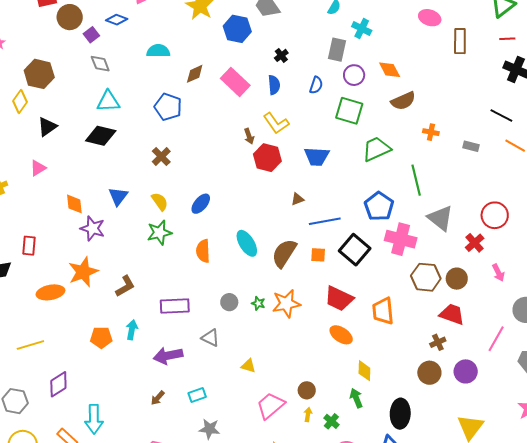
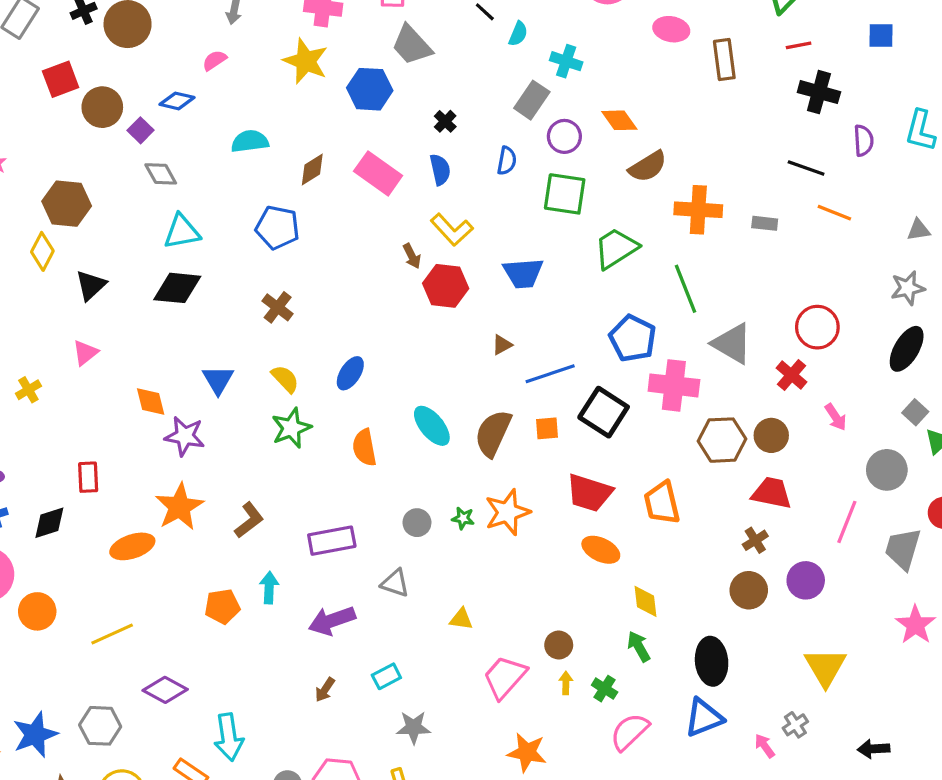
gray rectangle: (337, 50) -> (532, 100), turned 30
orange cross: (431, 132) -> (698, 210), size x1.8
purple diamond: (58, 384) -> (165, 690), turned 68

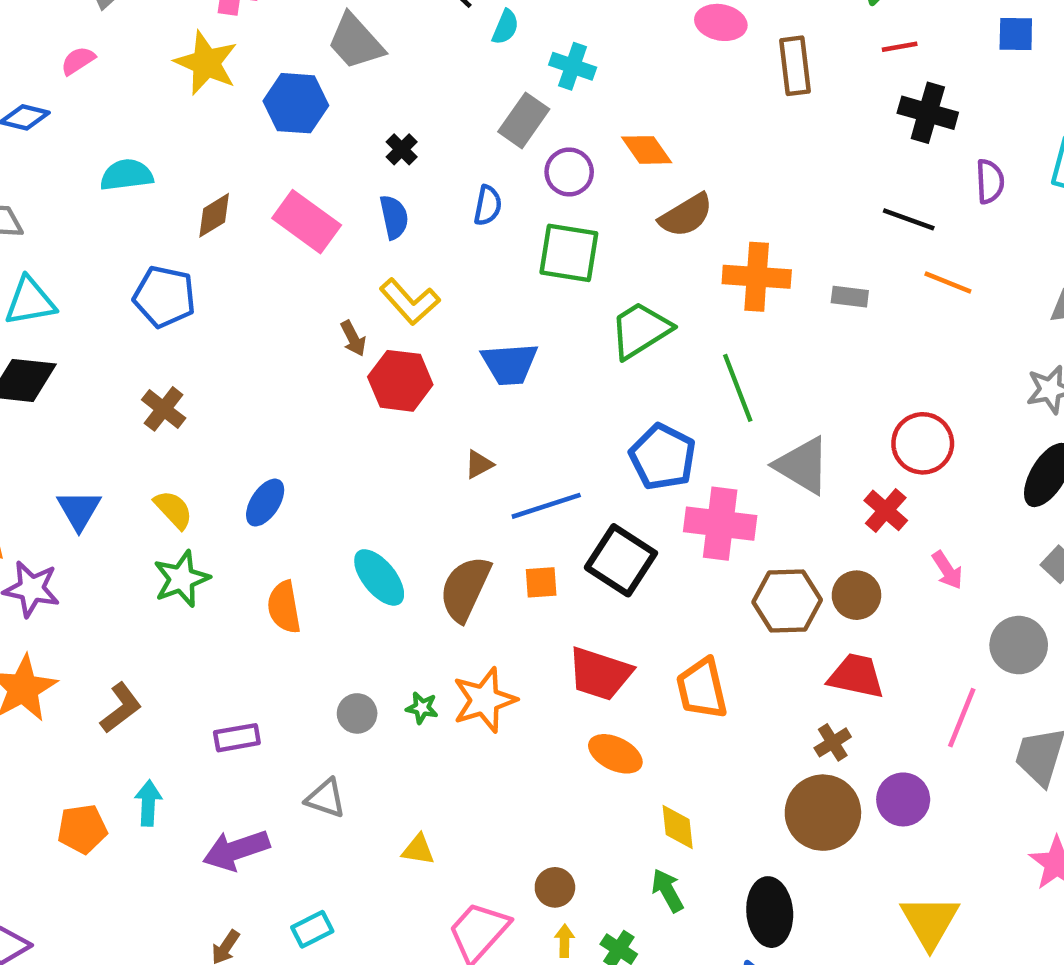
purple rectangle: (332, 541) -> (237, 738), size x0.7
brown circle: (749, 590) -> (823, 813), size x1.4

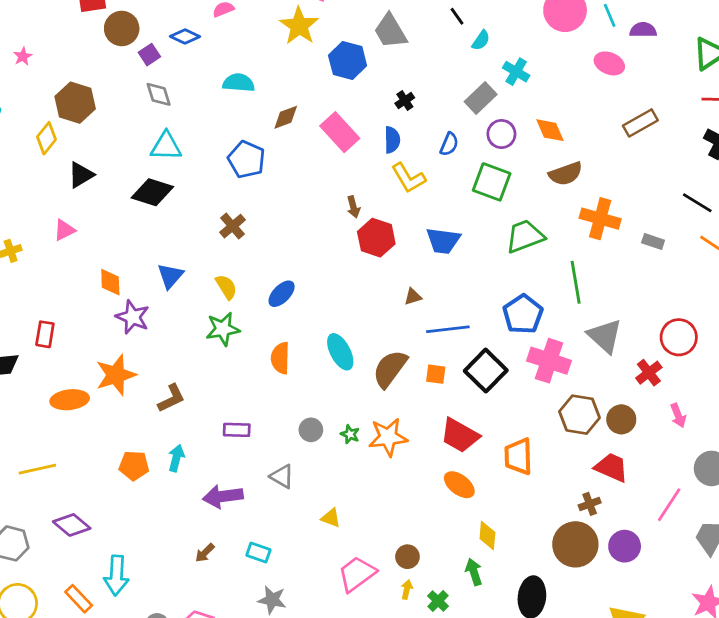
brown rectangle: (795, 66) -> (640, 123), moved, turned 56
yellow L-shape: (410, 302) -> (408, 178), moved
cyan rectangle: (312, 929) -> (258, 553), turned 35

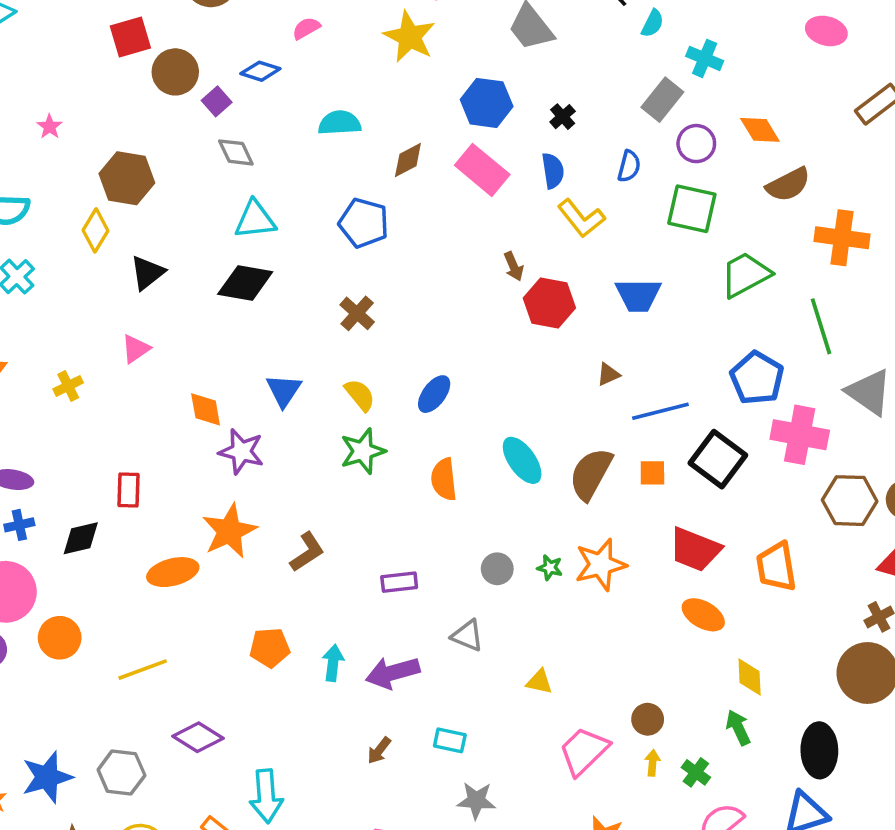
blue hexagon: (348, 60) -> (487, 103), moved
cyan arrow: (176, 458) -> (333, 663), moved

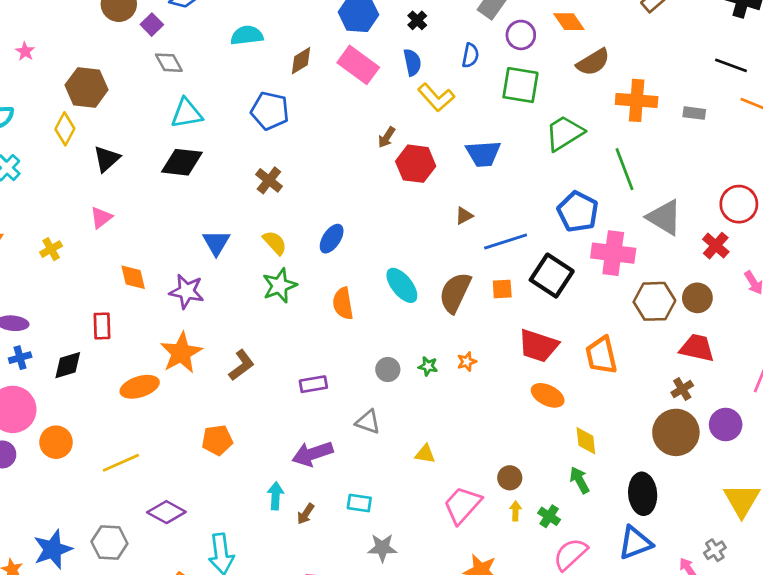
brown arrow: (514, 266) -> (387, 137), turned 60
orange diamond: (206, 409) -> (133, 277), moved
orange star: (601, 565) -> (467, 362), size x0.5
cyan arrow: (333, 663) -> (276, 496), moved

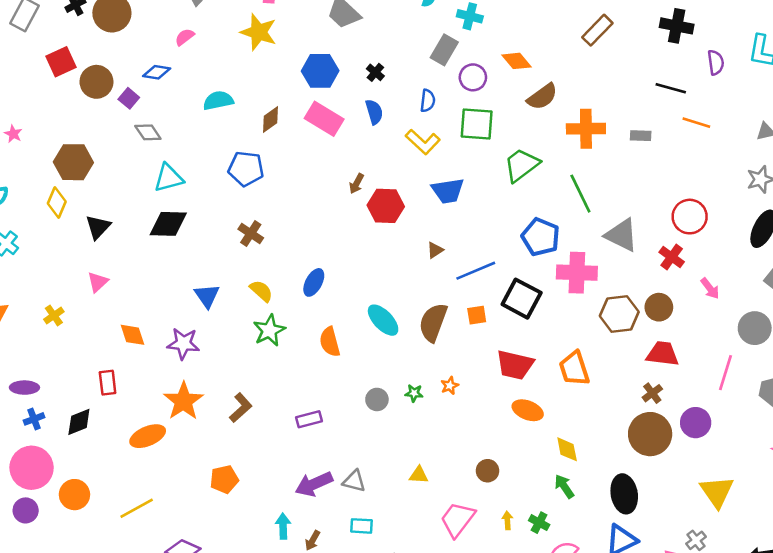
yellow L-shape: (436, 97) -> (423, 142), moved
gray triangle: (368, 422) -> (354, 481), moved
brown circle: (510, 478) -> (488, 471), moved

